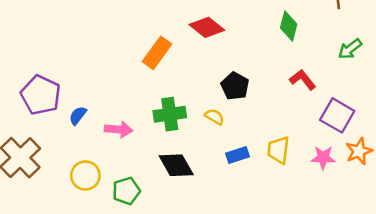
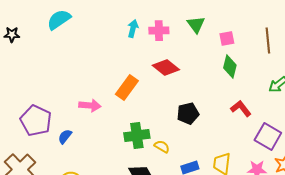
black pentagon: (235, 86) -> (188, 114), turned 30
yellow semicircle: (214, 117) -> (162, 147), moved
pink arrow: (119, 130) -> (90, 106), moved

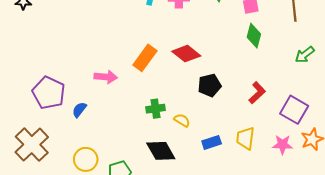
red diamond: (166, 68) -> (186, 54), moved
red L-shape: (241, 109) -> (257, 93), moved, turned 85
green cross: (137, 136) -> (156, 109), size x0.7

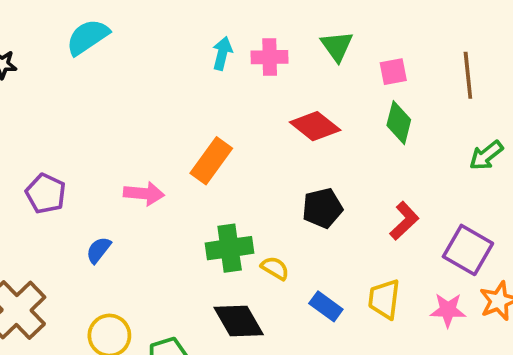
red diamond: (186, 54) -> (315, 126), moved
purple pentagon: (49, 93) -> (46, 194), moved, size x0.7
green cross: (156, 109) -> (230, 248), size x1.4
blue rectangle: (212, 142) -> (326, 306), turned 54

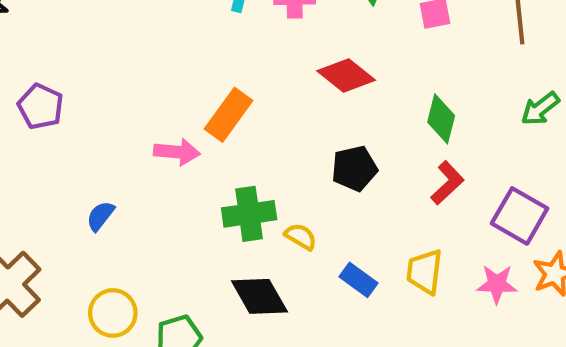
green diamond: (399, 123) -> (441, 119), moved
purple pentagon: (46, 194) -> (41, 107), moved
pink arrow: (144, 194) -> (177, 152), moved

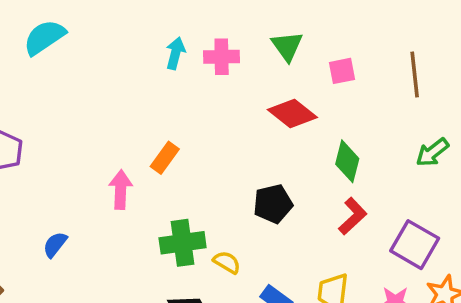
red diamond: (346, 76) -> (292, 113), moved
orange rectangle: (228, 115) -> (165, 158), size x0.7
pink arrow: (177, 152) -> (121, 190), turned -93

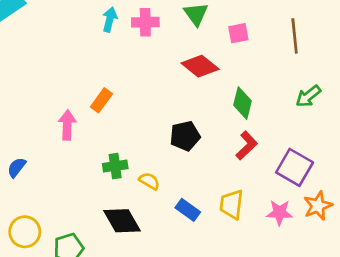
green cross: (183, 243) -> (115, 166), size x0.7

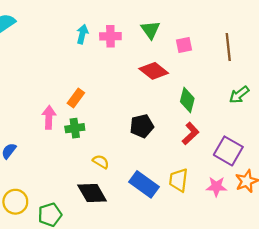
green cross: (115, 166) -> (75, 128), moved
yellow semicircle: (149, 181) -> (101, 162), moved
blue rectangle: (188, 210) -> (144, 184), size x1.5

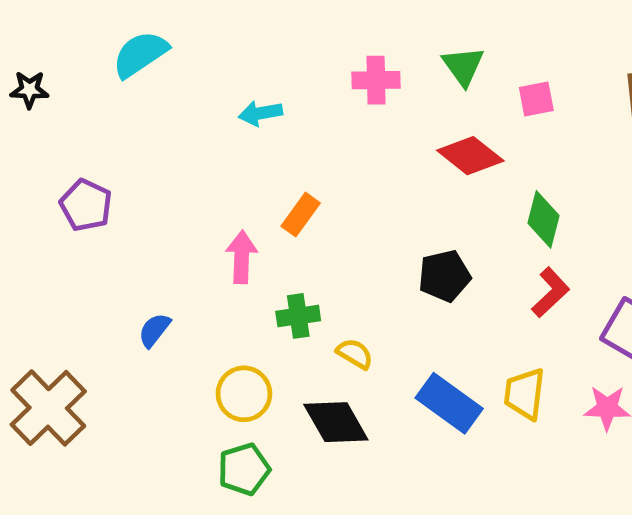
cyan arrow: (82, 34) -> (260, 113), moved, turned -114
green cross: (75, 128) -> (298, 316), moved
yellow circle: (15, 202) -> (244, 394), moved

